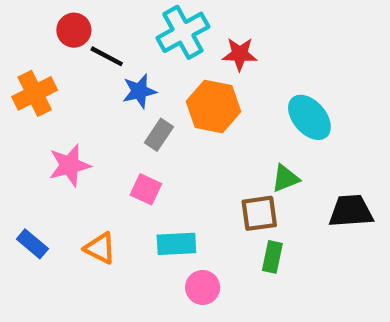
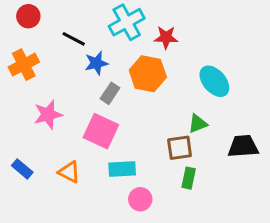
red circle: (74, 30) -> (28, 16), moved
pink square: (146, 189) -> (101, 131), size x1.6

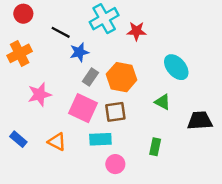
orange hexagon: (148, 74) -> (122, 77), moved
green triangle: (198, 124) -> (163, 102), turned 49
brown square: (180, 148) -> (115, 112), moved

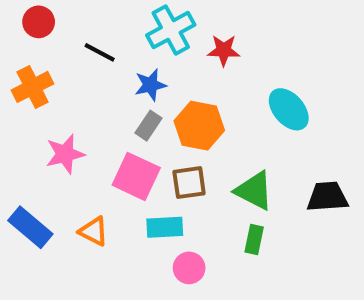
blue star: (79, 52) -> (150, 85), moved
green triangle: (163, 102) -> (254, 191), moved, size x1.5
blue rectangle: (18, 139) -> (30, 227), size x1.5

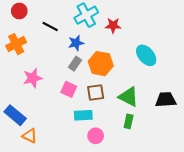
pink square: (136, 176) -> (69, 89), size x0.7
orange triangle: (94, 231) -> (30, 136), moved

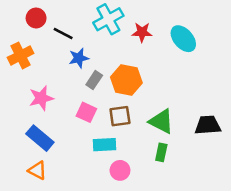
red circle: (19, 11) -> (36, 18), moved
blue star: (76, 43) -> (79, 58), moved
cyan ellipse: (146, 55) -> (183, 39), moved
blue rectangle: (15, 115) -> (40, 138), moved

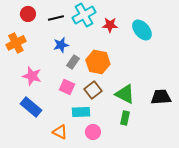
black line: (63, 33) -> (56, 18), moved, turned -42
pink star: (41, 98) -> (32, 76), turned 30
brown square: (120, 116) -> (93, 90), turned -30
orange triangle: (37, 170) -> (60, 132), moved

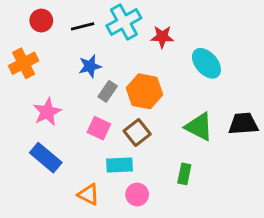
cyan ellipse: (142, 30) -> (206, 63), moved
pink star: (32, 76) -> (47, 112), turned 30
green triangle: (125, 94) -> (199, 127), moved
black trapezoid: (161, 97) -> (243, 124), moved

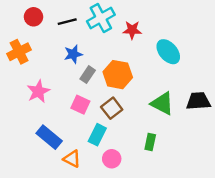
blue rectangle: (46, 158) -> (49, 137), moved
cyan rectangle: (119, 165) -> (97, 135), turned -60

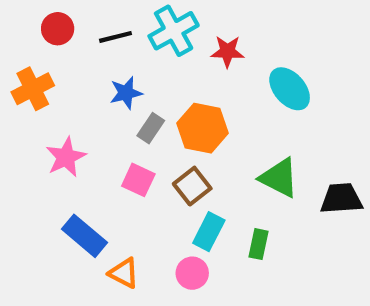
black trapezoid: (198, 101) -> (341, 199), moved
cyan rectangle: (97, 135) -> (209, 232), moved

